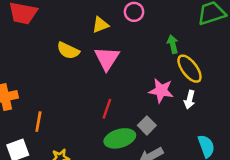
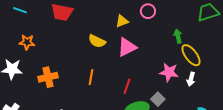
pink triangle: (107, 58) -> (127, 47), turned 30
orange line: (38, 122) -> (91, 77), moved

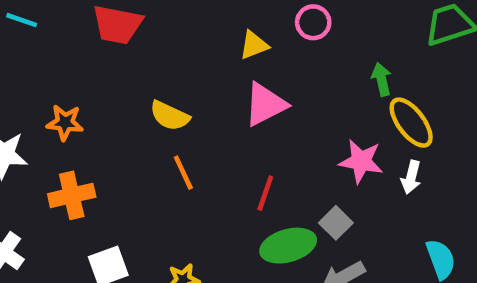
yellow semicircle: (97, 41) -> (170, 116), moved
orange star: (27, 42) -> (65, 123), moved
orange cross: (48, 77) -> (72, 195), moved
orange line: (91, 77) -> (183, 173), turned -35

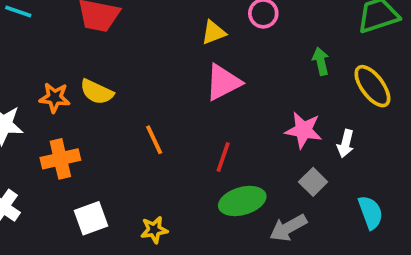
yellow semicircle: (170, 116) -> (97, 92), moved
yellow ellipse: (411, 123) -> (372, 86), moved
gray square: (336, 223) -> (313, 182), moved

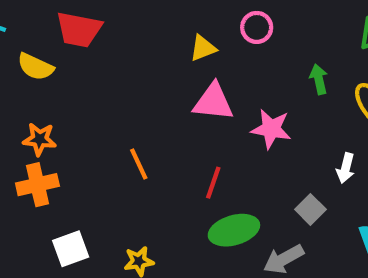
pink triangle: (223, 82) -> (213, 102), turned 33
yellow semicircle: (97, 92) -> (35, 67), moved
orange star: (55, 98) -> (40, 139), moved
pink star: (303, 130) -> (271, 129), moved

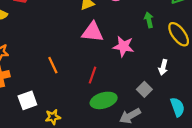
white square: (71, 249) -> (27, 100), moved

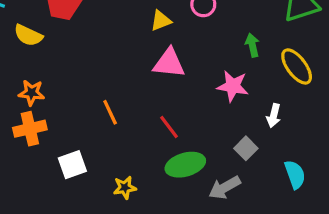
pink star: (123, 46) -> (233, 86), moved
red line: (93, 75) -> (169, 127), turned -56
yellow star: (53, 117) -> (125, 188), moved

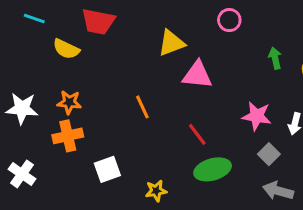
yellow triangle: (161, 21) -> (171, 43), moved, size x1.4
pink star: (233, 86) -> (257, 116), moved
orange line: (110, 112) -> (142, 107), moved
gray arrow: (225, 188) -> (278, 191), moved, turned 44

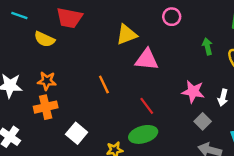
white square: (107, 169) -> (77, 133), turned -30
green ellipse: (213, 169) -> (143, 134), moved

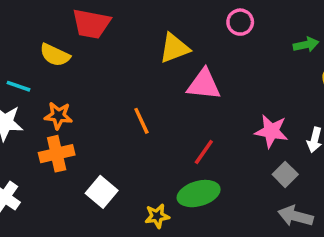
cyan line: (19, 15) -> (18, 86), moved
green arrow: (207, 46) -> (306, 45), moved, turned 91
red line: (147, 106) -> (204, 152), turned 72

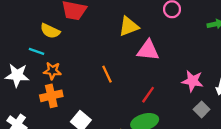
cyan line: (18, 86) -> (36, 51), moved

